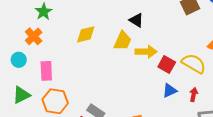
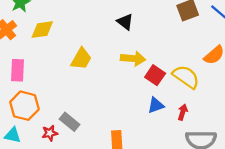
yellow diamond: (86, 34) -> (42, 30), moved
yellow trapezoid: (123, 41) -> (81, 59), moved

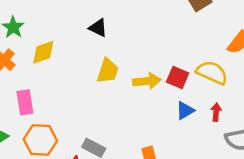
black triangle: (125, 22) -> (98, 28), moved
yellow trapezoid: (81, 59) -> (108, 71), moved
yellow arrow: (133, 59) -> (147, 81), moved

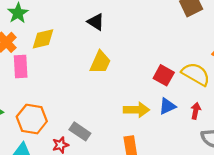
yellow arrow: (147, 81) -> (136, 110), moved
pink rectangle: (25, 102) -> (21, 66), moved

